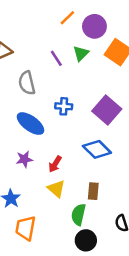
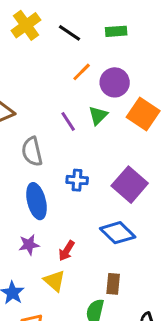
blue ellipse: (31, 124) -> (36, 201), turned 40
yellow triangle: (56, 189) -> (55, 281), moved

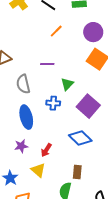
purple circle: (115, 82) -> (93, 32), moved
green triangle: (98, 115) -> (67, 84), moved
purple line: (68, 121) -> (47, 64), turned -56

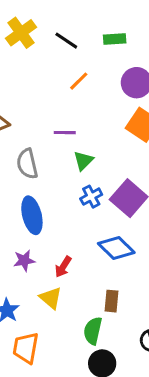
green triangle: (67, 84) -> (83, 161), moved
blue cross: (53, 103) -> (91, 197), moved, turned -32

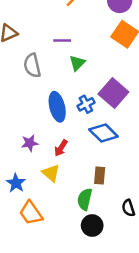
blue cross: (91, 197) -> (86, 104), moved
blue ellipse: (32, 215) -> (57, 107), moved
orange trapezoid: (26, 348) -> (31, 213), turned -45

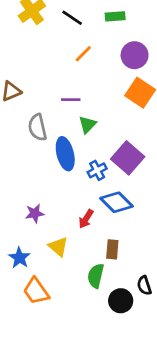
blue ellipse: (57, 107) -> (65, 154), moved
red arrow: (61, 148) -> (86, 219), moved
black circle: (92, 226) -> (121, 301), moved

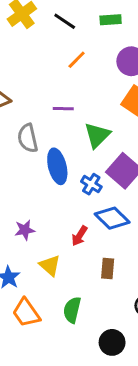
green triangle: (87, 125) -> (97, 135), moved, size x1.4
blue cross: (97, 170) -> (91, 184), turned -30
green semicircle: (96, 276) -> (72, 310), moved
black circle: (121, 301) -> (112, 342), moved

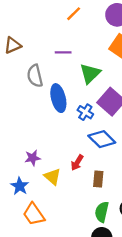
purple star: (25, 230) -> (33, 158), moved
red arrow: (79, 236) -> (77, 163), moved
green semicircle: (72, 310) -> (102, 212), moved

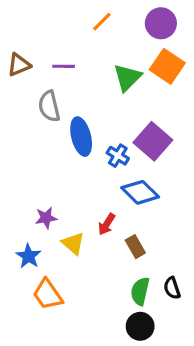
purple line: (63, 52) -> (64, 66), moved
green triangle: (90, 73) -> (127, 78), moved
brown rectangle: (98, 179) -> (135, 247), turned -35

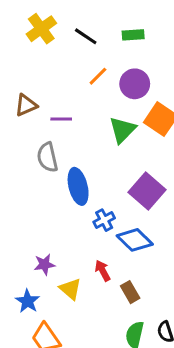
purple circle: (161, 23) -> (135, 84), moved
brown triangle: (19, 65) -> (26, 105), moved
blue cross: (118, 156) -> (104, 220), moved, turned 30
red arrow: (107, 224) -> (103, 271), turned 120

